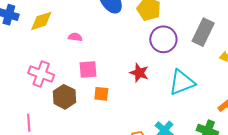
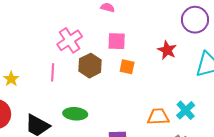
pink cross: (41, 74) -> (70, 40), turned 30
pink line: (29, 123) -> (53, 72), moved

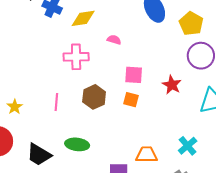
pink cross: (70, 40) -> (76, 57), moved, turned 30
pink square: (117, 41) -> (134, 75), moved
orange trapezoid: (158, 117) -> (146, 155), moved

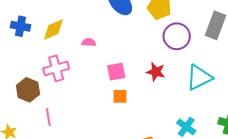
brown hexagon: (94, 97) -> (28, 90), moved

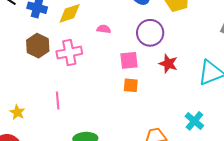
purple circle: (177, 36) -> (150, 33), moved
brown hexagon: (28, 90) -> (38, 46), moved

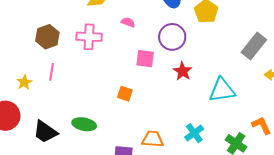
brown hexagon: (38, 46) -> (47, 37), moved
orange square: (131, 85) -> (125, 94), moved
pink line: (58, 100) -> (52, 72), moved

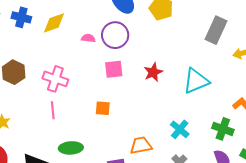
pink cross: (89, 37) -> (55, 79), moved, turned 30
purple circle: (172, 37) -> (115, 35), moved
red star: (183, 71) -> (153, 72), turned 30
pink line: (52, 72) -> (53, 110), moved

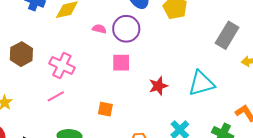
red star: (153, 72) -> (158, 86), moved
orange square: (103, 108) -> (105, 109), moved
pink line: (53, 110) -> (56, 96), turned 60

